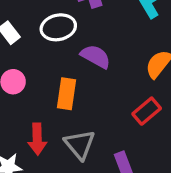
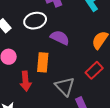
red arrow: (37, 139) -> (26, 81), moved
gray triangle: (80, 145) -> (65, 86), moved

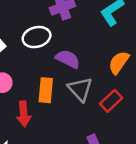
gray triangle: (65, 86) -> (80, 89), moved

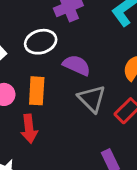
orange rectangle: (46, 90) -> (37, 91), moved

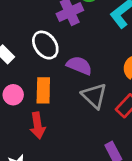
white ellipse: (41, 42) -> (45, 45), turned 72

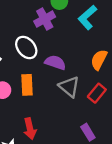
red arrow: (38, 125) -> (30, 129), moved

